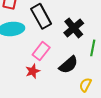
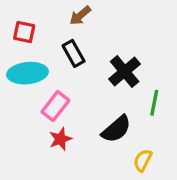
black rectangle: (41, 16) -> (74, 53), size x0.7
pink rectangle: (41, 51) -> (55, 106), moved

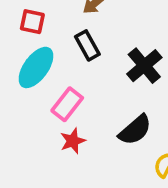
cyan ellipse: (27, 73) -> (36, 67), turned -48

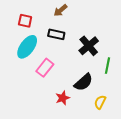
black rectangle: (87, 45) -> (56, 34), turned -49
red star: (73, 141) -> (63, 98), moved

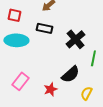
cyan ellipse: (27, 47) -> (16, 40), turned 55
pink rectangle: (45, 68) -> (20, 81), moved

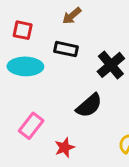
black semicircle: (70, 74) -> (89, 106), moved
red star: (50, 89) -> (65, 148), moved

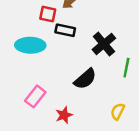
red square: (23, 30) -> (48, 14), moved

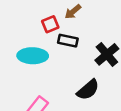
red square: (48, 14) -> (50, 24), turned -35

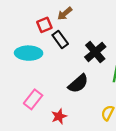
black rectangle: (68, 41) -> (60, 40), turned 42

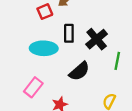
black rectangle: (60, 40) -> (69, 33), moved, turned 36
cyan ellipse: (29, 53) -> (44, 48), moved

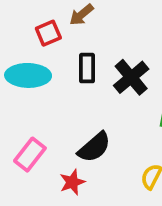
cyan ellipse: (44, 48) -> (28, 75), moved
black semicircle: (79, 71) -> (94, 147), moved

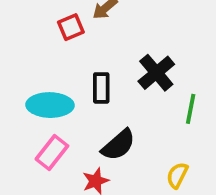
black rectangle: (87, 68) -> (101, 88), moved
cyan ellipse: (28, 75) -> (50, 105), moved

